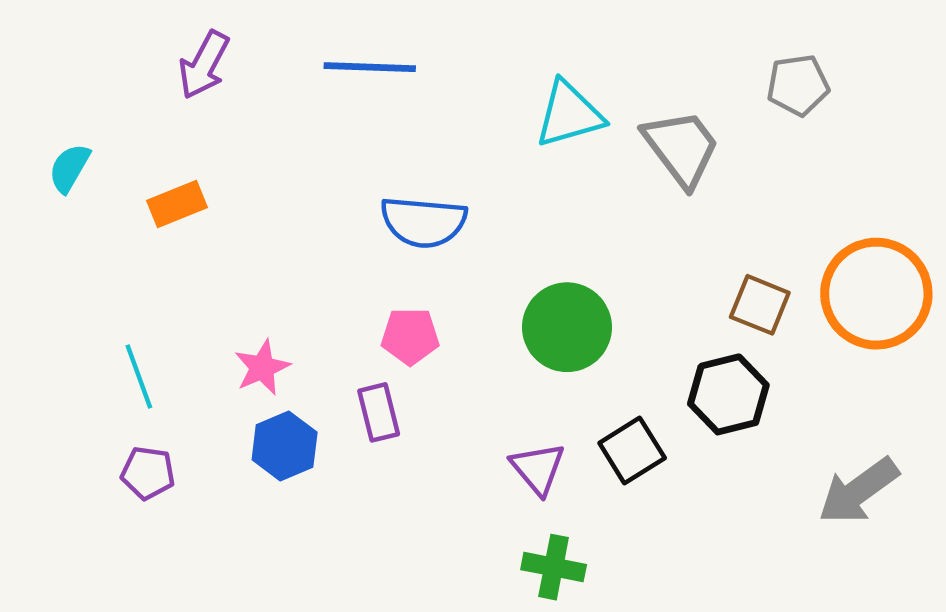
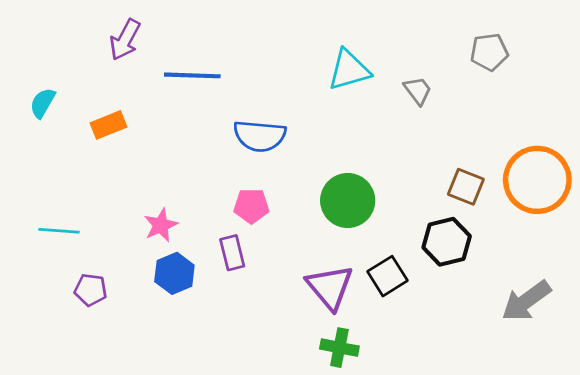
blue line: (370, 67) -> (192, 75), moved
gray trapezoid: (681, 148) -> (418, 91), size x0.6
cyan line: (139, 377) -> (59, 231), moved, turned -66
purple triangle: (538, 468) -> (330, 287), size x1.4

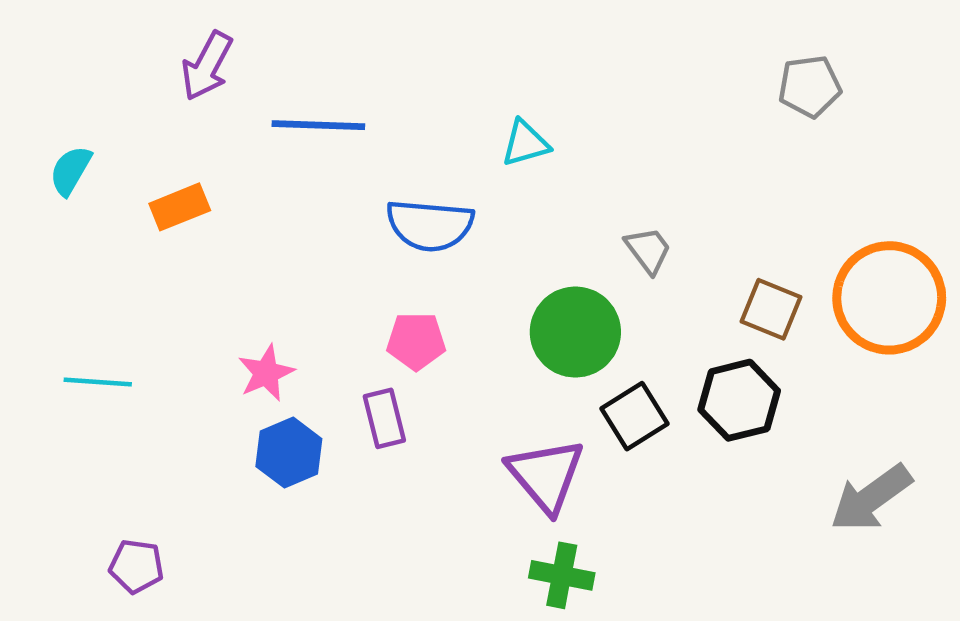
cyan triangle: (349, 70) -> (525, 143), moved, size x0.7
gray trapezoid: (418, 91) -> (648, 250), moved
black square: (388, 276) -> (635, 416), moved
purple pentagon: (91, 290) -> (136, 566), moved

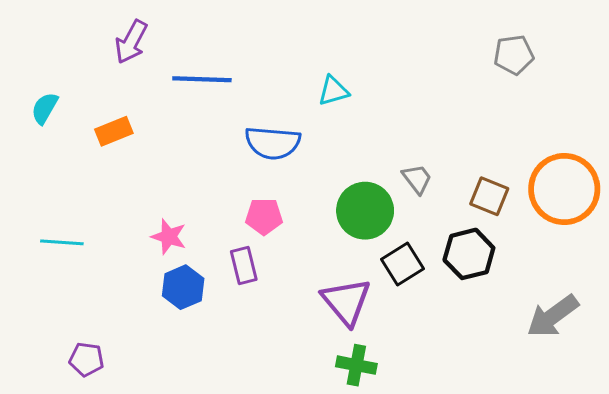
gray trapezoid: (648, 250) -> (417, 179), moved
pink star: (266, 373) -> (169, 237), turned -30

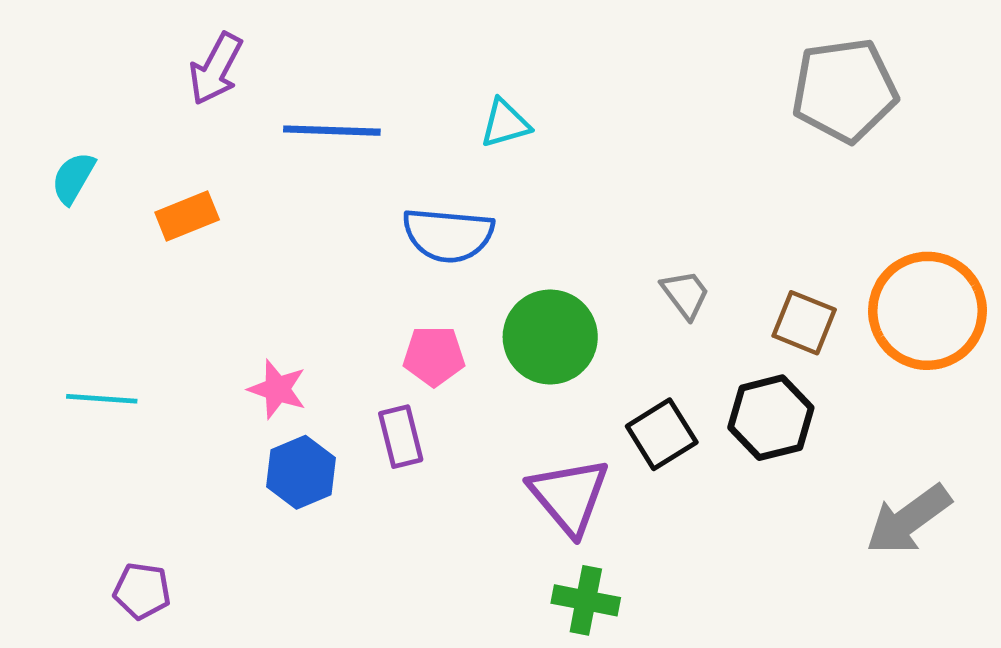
gray pentagon: (514, 55) -> (844, 90), size x1.6
cyan triangle: (333, 91) -> (505, 123), moved
green circle: (365, 211) -> (550, 337), moved

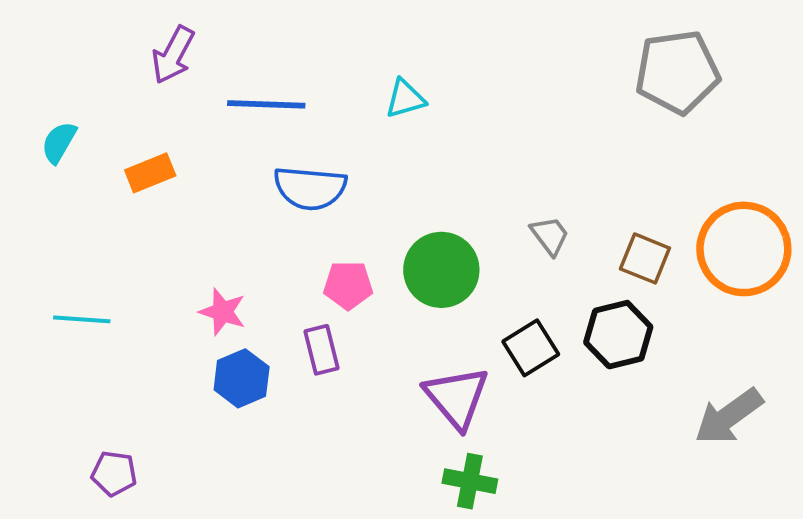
blue semicircle: (448, 235) -> (310, 188), moved

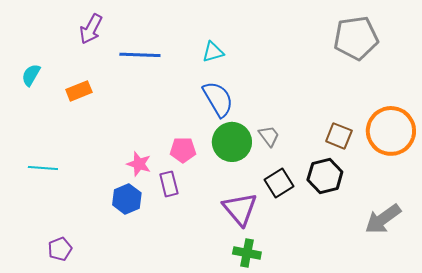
blue semicircle: (310, 188) -> (218, 99), moved, turned -126
gray trapezoid: (550, 236) -> (269, 136), moved
pink star: (223, 312) -> (139, 164), moved
purple pentagon: (114, 473) -> (60, 249), turned -30

